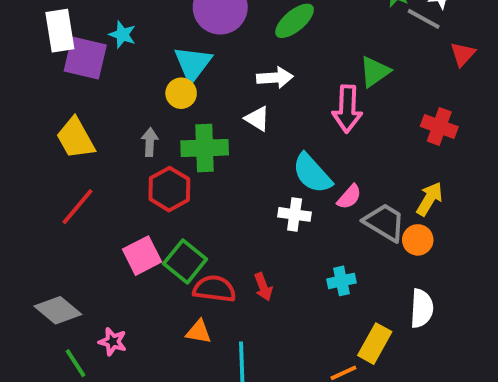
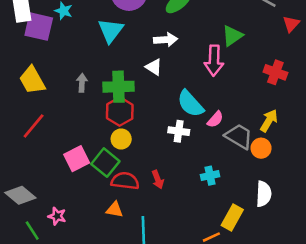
yellow circle: (181, 93) -> (121, 139), moved
red hexagon: (169, 189) -> (120, 112), moved

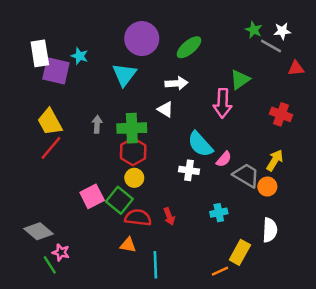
red triangle: (291, 24) -> (296, 68), turned 42
red line: (34, 126) -> (51, 148), moved
pink star: (57, 216) -> (61, 252), moved

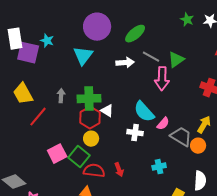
gray line: (271, 46) -> (151, 57), moved
white triangle: (165, 109) -> (107, 111), moved
red line: (51, 148) -> (38, 117), moved

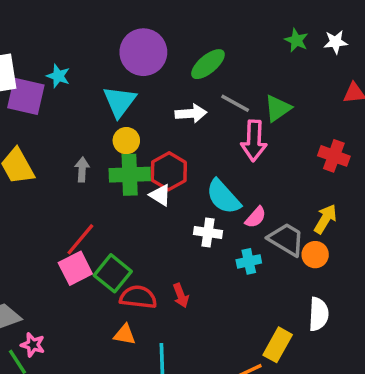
red line: (38, 117) -> (80, 239), moved
red hexagon: (90, 118) -> (169, 171), moved
yellow circle: (91, 139) -> (126, 141), moved
cyan cross: (159, 167) -> (249, 261), moved

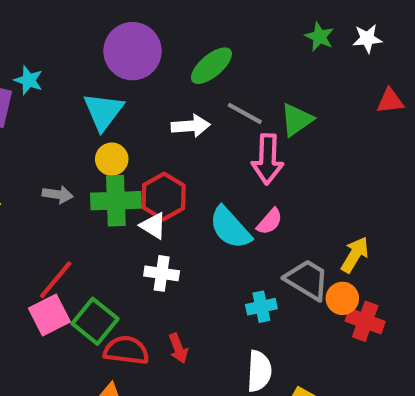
red cross: (334, 156) -> (365, 321), moved
gray arrow: (82, 170) -> (58, 194), turned 95
pink semicircle: (256, 217) -> (270, 222), moved
white cross: (208, 233) -> (162, 273), moved
white semicircle: (319, 314) -> (259, 371), moved

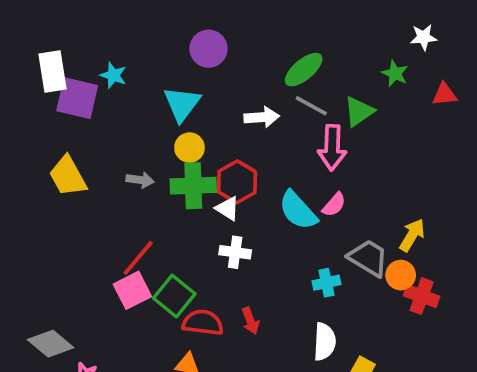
green star: (319, 37) -> (395, 73), moved
purple circle: (132, 51) -> (208, 49), size x0.7
green ellipse: (211, 66) -> (304, 70), moved

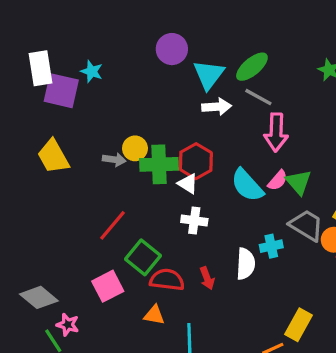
cyan triangle: (182, 104) -> (209, 75), moved
green triangle: (359, 111) -> (298, 182), moved, turned -36
yellow circle: (189, 148) -> (135, 148), moved
pink square: (132, 290) -> (108, 286), moved
white semicircle: (325, 342) -> (246, 264), moved

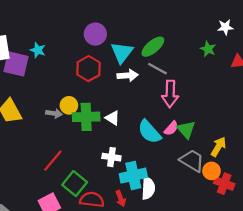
red hexagon: (196, 161) -> (88, 69), moved
white triangle: (188, 184) -> (113, 118), moved
cyan cross: (271, 246) -> (133, 176), moved, size x1.6

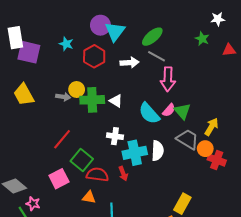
cyan star: (38, 50) -> (66, 44), moved
cyan triangle: (122, 52) -> (115, 31), moved
white semicircle: (148, 188) -> (158, 151), moved

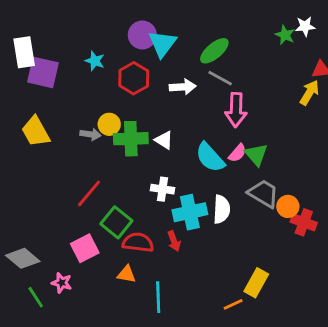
green star: (202, 39) -> (285, 35), moved
yellow arrow: (211, 127) -> (309, 93), moved
pink star: (33, 204) -> (62, 283), moved

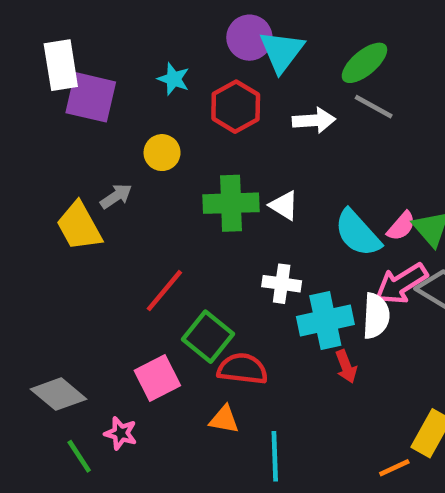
pink arrow: (236, 110) -> (401, 284), moved, turned 56
yellow circle: (109, 124) -> (162, 153), moved
yellow trapezoid: (36, 131) -> (79, 226), moved
gray arrow: (90, 134) -> (116, 196), moved, turned -42
red arrow: (174, 241) -> (346, 367), moved

